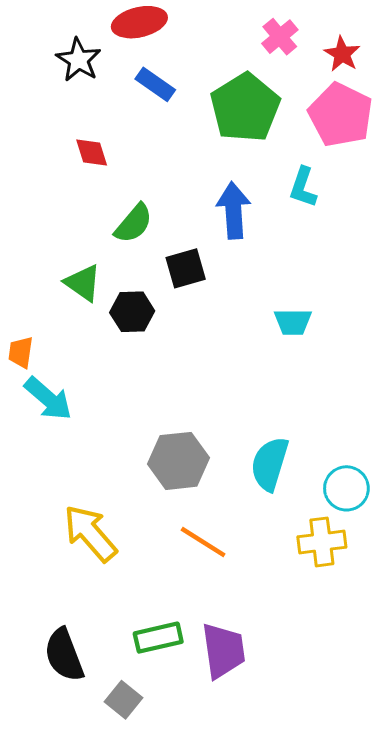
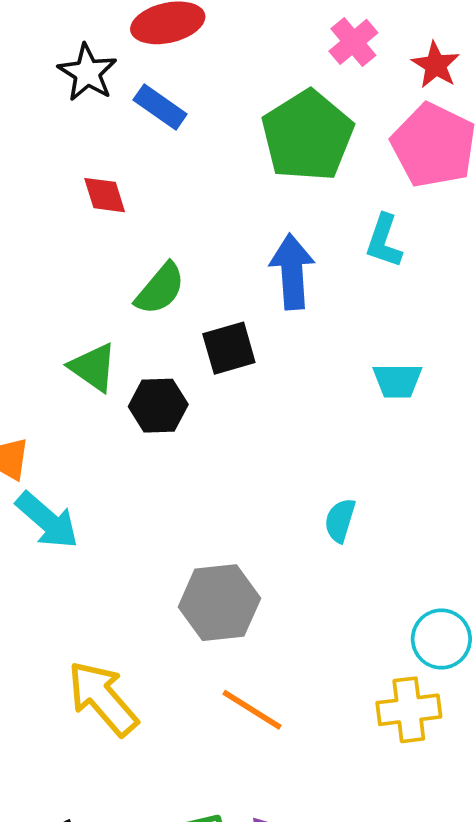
blue rectangle: (155, 84) -> (160, 107), moved
cyan trapezoid: (293, 322) -> (397, 381), moved
cyan semicircle: (270, 464) -> (340, 520), moved, size x0.6

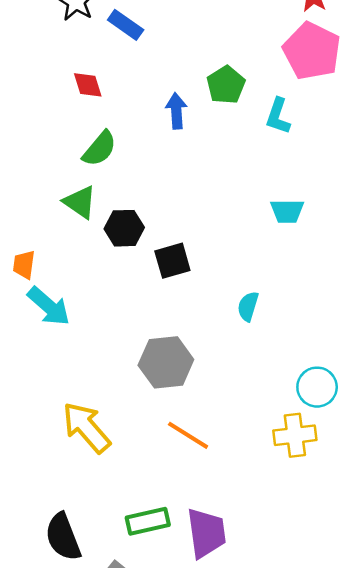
green pentagon: (307, 136) -> (226, 85), moved, size x0.6
blue arrow: (292, 272) -> (176, 111), moved, size x0.7
green semicircle: (160, 289) -> (99, 149), moved
black square: (229, 348) -> (172, 261), moved

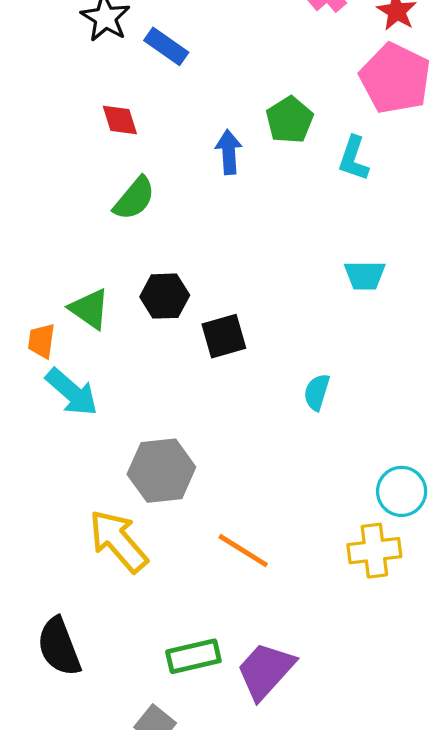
green triangle: (80, 202) -> (89, 309), moved
gray hexagon: (166, 362) -> (161, 471), moved
purple trapezoid: (206, 533) -> (266, 671), turned -130
black semicircle: (63, 537) -> (59, 647), moved

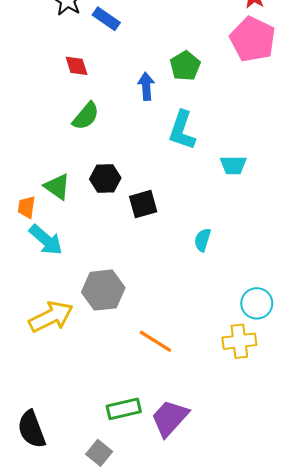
cyan L-shape: (354, 158) -> (182, 130), moved, size x1.4
yellow arrow: (118, 541) -> (51, 317), moved, turned 105
black semicircle: (59, 647) -> (32, 429), moved

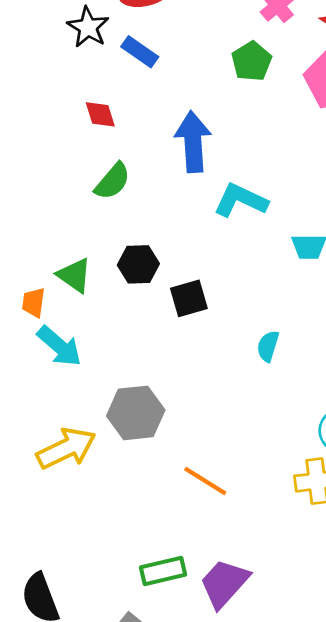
green pentagon: (185, 66) -> (252, 61), moved
blue arrow: (146, 86) -> (193, 142), size x1.6
cyan L-shape: (182, 130) -> (241, 200), turned 96

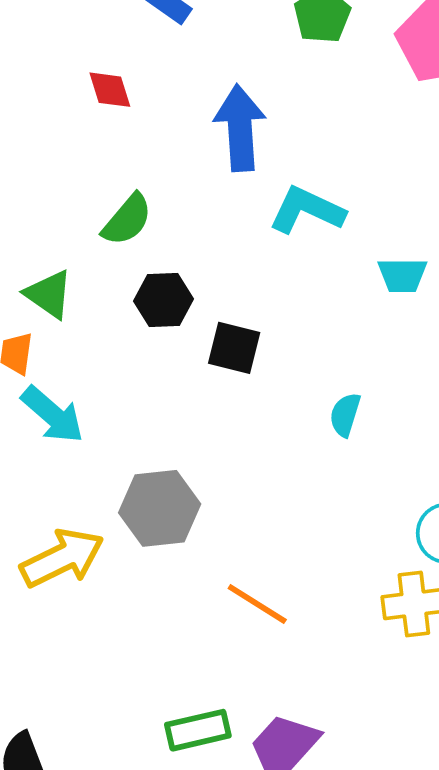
green semicircle: (113, 181) -> (127, 220), moved
green triangle: (74, 275) -> (49, 294), moved
black square: (189, 298) -> (234, 348), turned 30

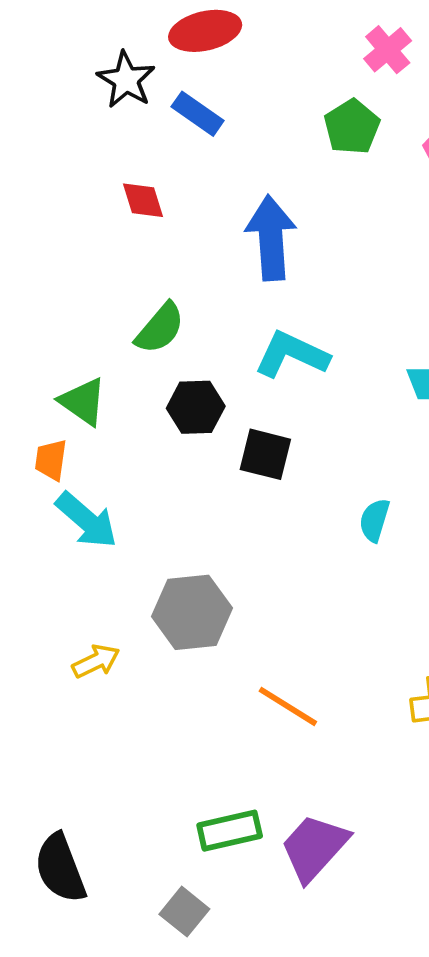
cyan L-shape: (307, 210) -> (292, 355), moved
yellow arrow: (62, 558) -> (96, 661), size x0.6

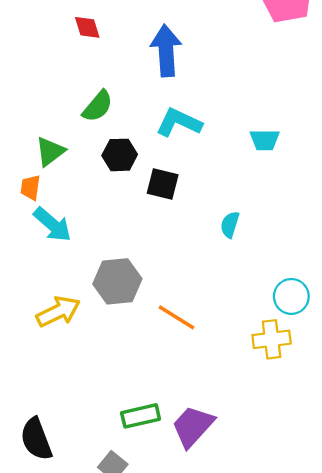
green triangle: (83, 402) -> (50, 152), turned 48
yellow arrow: (96, 661) -> (58, 312), size x1.5
orange line: (288, 706) -> (177, 317), moved

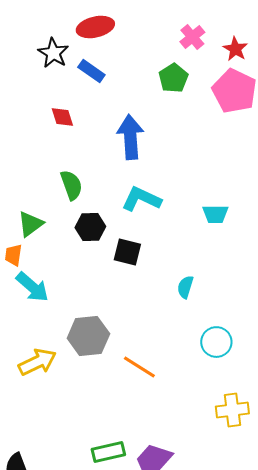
green semicircle: (98, 106) -> (71, 185), turned -60
cyan circle: (291, 296) -> (216, 342), moved
yellow cross: (272, 339) -> (232, 410), moved

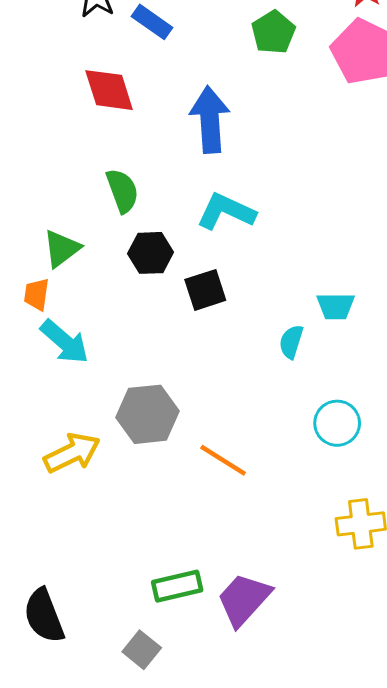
red diamond: (62, 117) -> (109, 90), size x1.5
cyan trapezoid: (215, 214) -> (336, 306), moved
black square: (127, 252) -> (205, 290), turned -32

